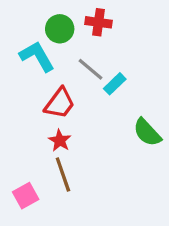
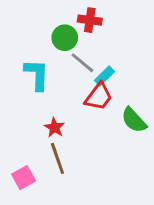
green circle: (60, 29) -> (65, 38), moved
cyan L-shape: (37, 56) -> (37, 75), moved, turned 32
red trapezoid: (60, 103) -> (99, 97), moved

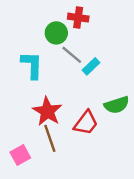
red trapezoid: (99, 97) -> (86, 123), moved
green semicircle: (134, 120) -> (117, 105), turned -65
red star: (54, 128) -> (47, 111), size x1.6

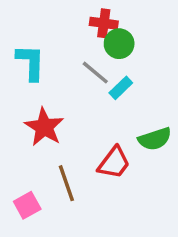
green circle: (56, 33) -> (119, 44), moved
cyan L-shape: (32, 65) -> (31, 62), moved
red star: (47, 111) -> (44, 127), moved

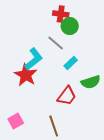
cyan L-shape: (31, 62) -> (34, 59), moved, turned 50
cyan rectangle: (121, 88) -> (71, 63), moved
brown line: (66, 183) -> (54, 126), moved

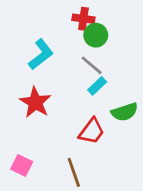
gray line: (56, 43) -> (92, 65), moved
cyan L-shape: (34, 59) -> (41, 54), moved
pink square: (16, 121) -> (22, 165), turned -35

